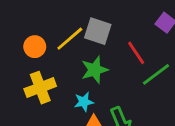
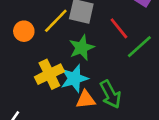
yellow cross: (40, 88) -> (49, 74), moved
cyan star: (84, 102) -> (74, 78), size x1.5

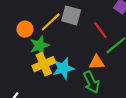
green star: (82, 48) -> (40, 45), moved
orange triangle: (86, 100) -> (97, 62), moved

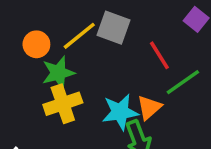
orange triangle: (97, 62) -> (149, 107), turned -42
cyan star: (63, 68) -> (120, 112), moved

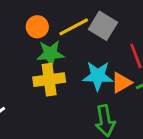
orange triangle: (149, 107) -> (121, 83), moved
cyan star: (120, 112) -> (98, 76), moved

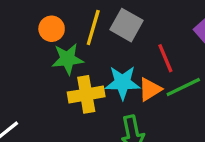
yellow line: (74, 27) -> (93, 27), turned -44
yellow cross: (49, 80) -> (86, 94), moved

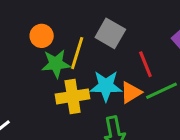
yellow line: (93, 27) -> (77, 53), moved

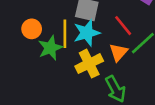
cyan star: (106, 86) -> (87, 33), moved
yellow cross: (73, 96) -> (89, 64), moved

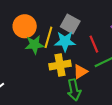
orange circle: (32, 29) -> (25, 26), size x1.5
orange triangle: (118, 52) -> (80, 72), moved

